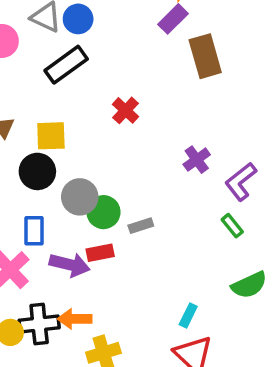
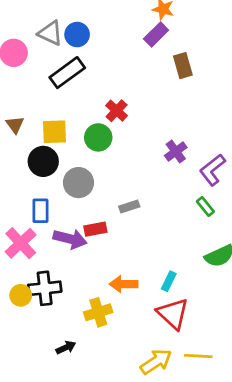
brown rectangle: (205, 56) -> (183, 66), size x0.7
green circle: (103, 212) -> (98, 137), moved
orange arrow: (75, 319) -> (124, 284), moved

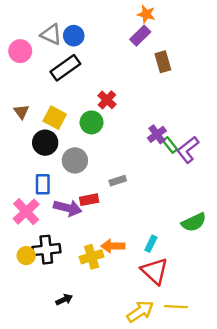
yellow square: (55, 132) -> (55, 118), turned 30
green rectangle: (205, 207) -> (170, 145), moved
yellow cross: (98, 312) -> (92, 257), moved

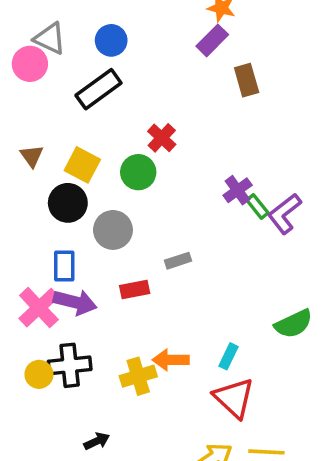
gray triangle: (51, 34) -> (50, 39), moved
purple arrow: (68, 208) -> (75, 302), moved

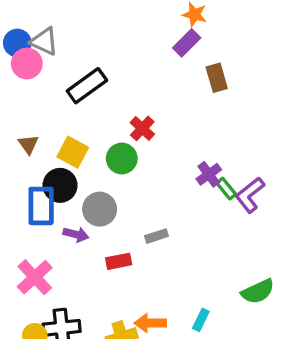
blue circle: (111, 40) -> (17, 43), moved
blue rectangle: (64, 266) -> (41, 206), moved, size x1.4
purple arrow: (75, 302) -> (76, 234), moved, size x0.7

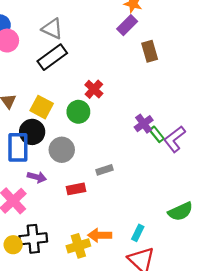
gray triangle: (44, 41) -> (52, 29), moved
purple arrow: (76, 234) -> (37, 177), moved

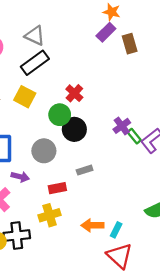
brown rectangle: (150, 51) -> (130, 44), moved
yellow square: (42, 107) -> (25, 97), moved
black circle: (32, 132) -> (74, 129), moved
orange arrow: (100, 235) -> (92, 225), moved
yellow cross: (78, 246) -> (50, 215), moved

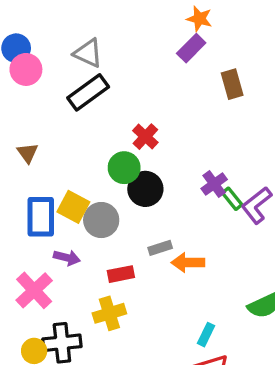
brown rectangle: (130, 44) -> (232, 84), moved
yellow square: (25, 97) -> (73, 207), moved
orange arrow: (92, 225) -> (188, 263), moved

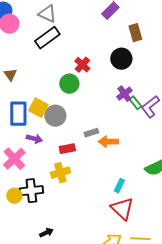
black circle: (145, 189) -> (121, 59), moved

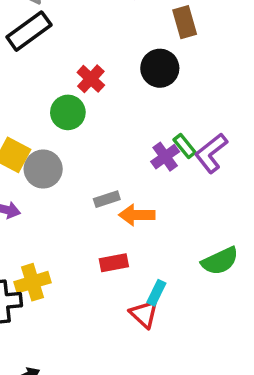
purple cross: (124, 94) -> (165, 157), moved
red rectangle: (67, 149) -> (114, 263), moved
yellow cross: (60, 173) -> (33, 282), moved
red triangle: (122, 209) -> (144, 314), moved, size x0.7

